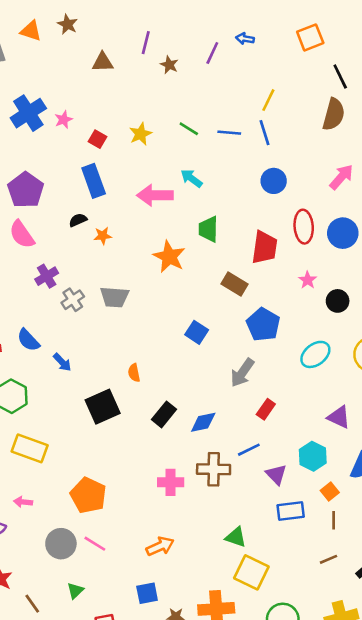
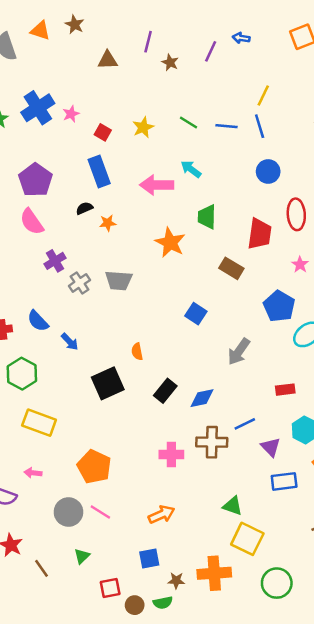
blue pentagon: (263, 324) -> (279, 306), moved
red rectangle: (266, 409) -> (285, 390), moved, turned 48

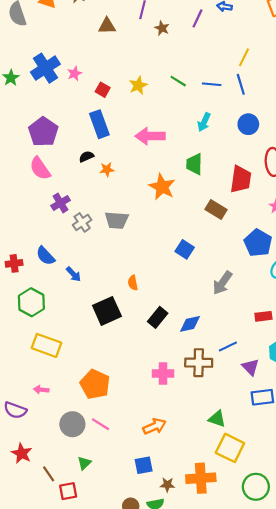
cyan arrow: (191, 169) -> (204, 122), moved, turned -102
red square: (110, 588) -> (68, 491), moved

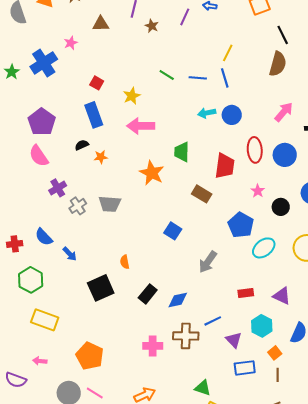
pink star: (75, 73) -> (71, 43), moved
yellow star: (138, 85) -> (132, 96), moved
cyan arrow: (204, 122) -> (207, 113), moved, turned 54

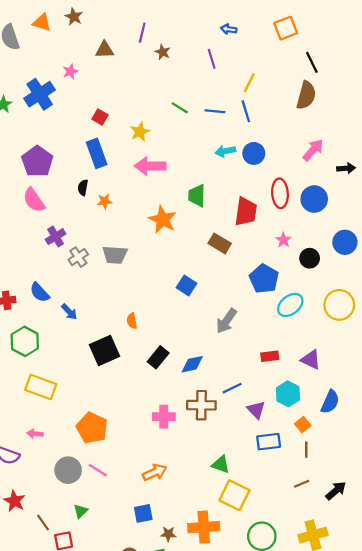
purple line: (185, 17) -> (212, 59), moved, turned -42
black semicircle: (82, 145) -> (83, 188), turned -56

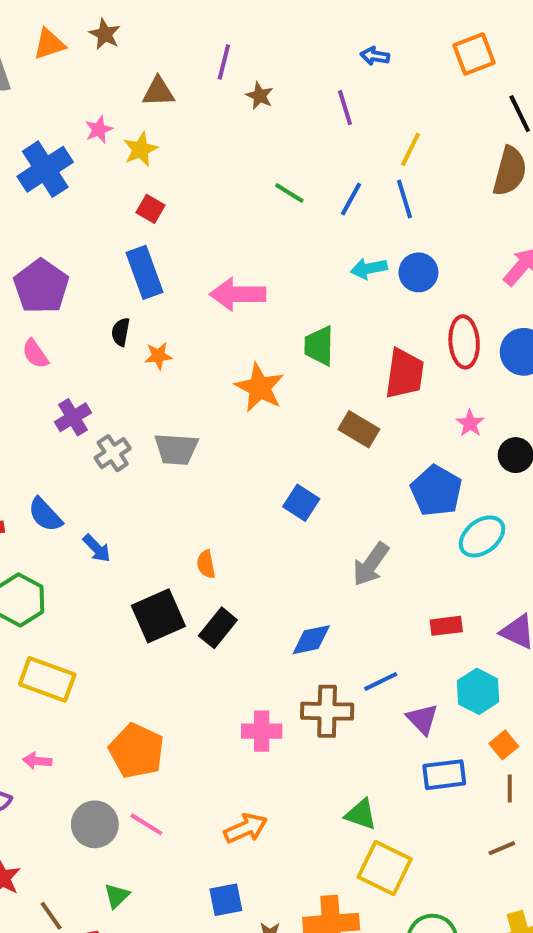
orange triangle: (42, 22) -> (49, 44), turned -36
blue line: (215, 111) -> (351, 199), turned -66
yellow star: (140, 132) -> (140, 149), moved
pink semicircle: (34, 200) -> (35, 354), size x0.7
black rectangle: (158, 357) -> (218, 628), moved

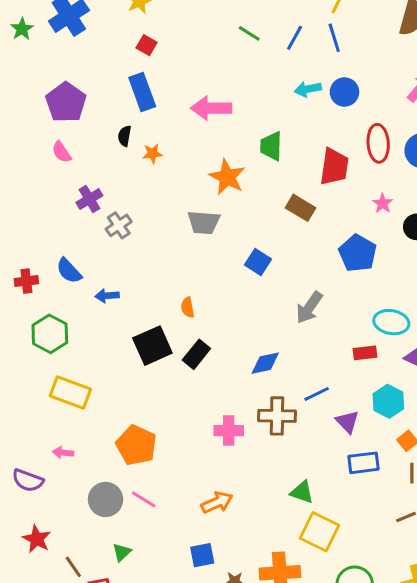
gray trapezoid: (176, 449) -> (204, 222), moved
cyan ellipse: (482, 536) -> (391, 322), moved, turned 48
blue arrow: (97, 548) -> (107, 296), turned 130

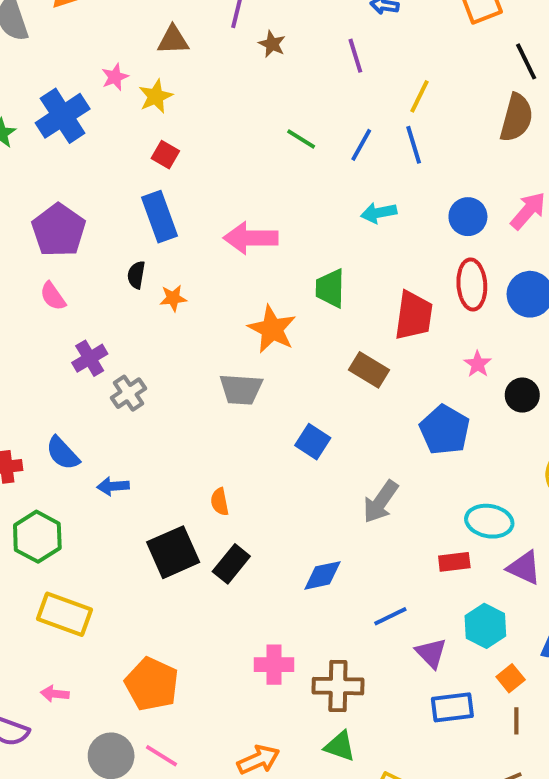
blue circle: (344, 92) -> (468, 217), moved
brown cross: (277, 416) -> (338, 686), moved
green triangle: (302, 492) -> (340, 746), moved

